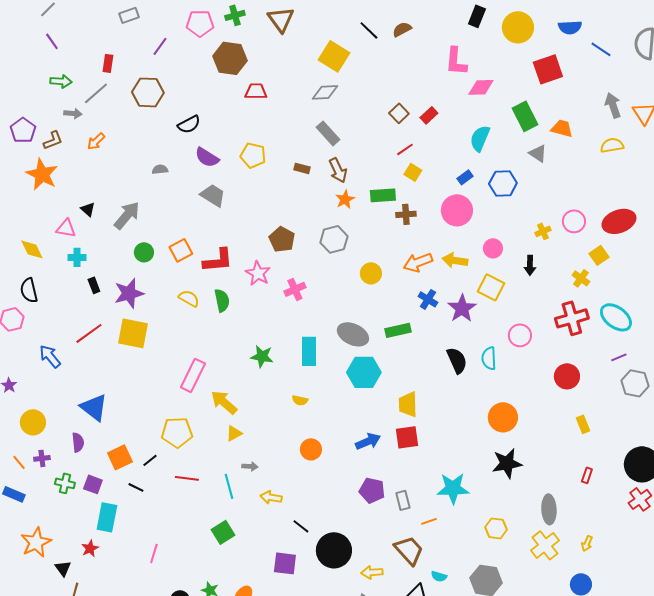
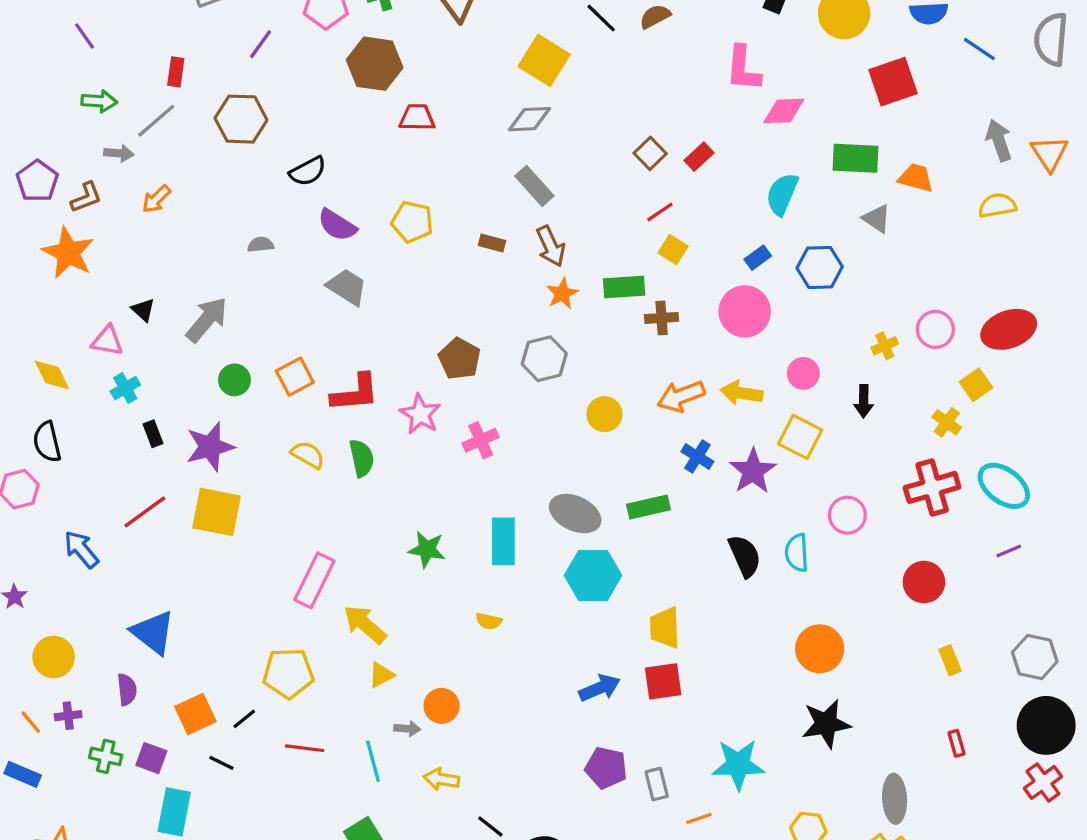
green rectangle: (525, 116) -> (855, 158), turned -60
cyan cross: (77, 257) -> (125, 388), turned -30
gray hexagon: (635, 383) -> (1035, 657), moved
orange circle: (311, 449) -> (441, 706), moved
red rectangle: (587, 475) -> (957, 743), turned -35

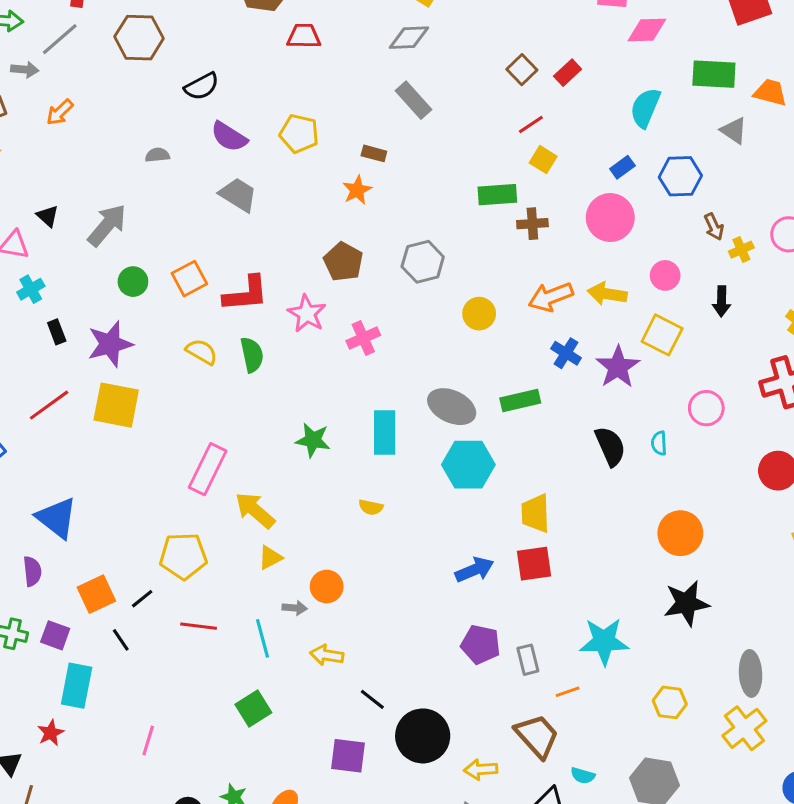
brown arrow: (551, 246) -> (714, 227), moved, size x0.7
orange star: (562, 294) -> (357, 190), moved
cyan semicircle: (797, 553) -> (659, 443), size x0.7
black line: (221, 763) -> (121, 640), turned 30

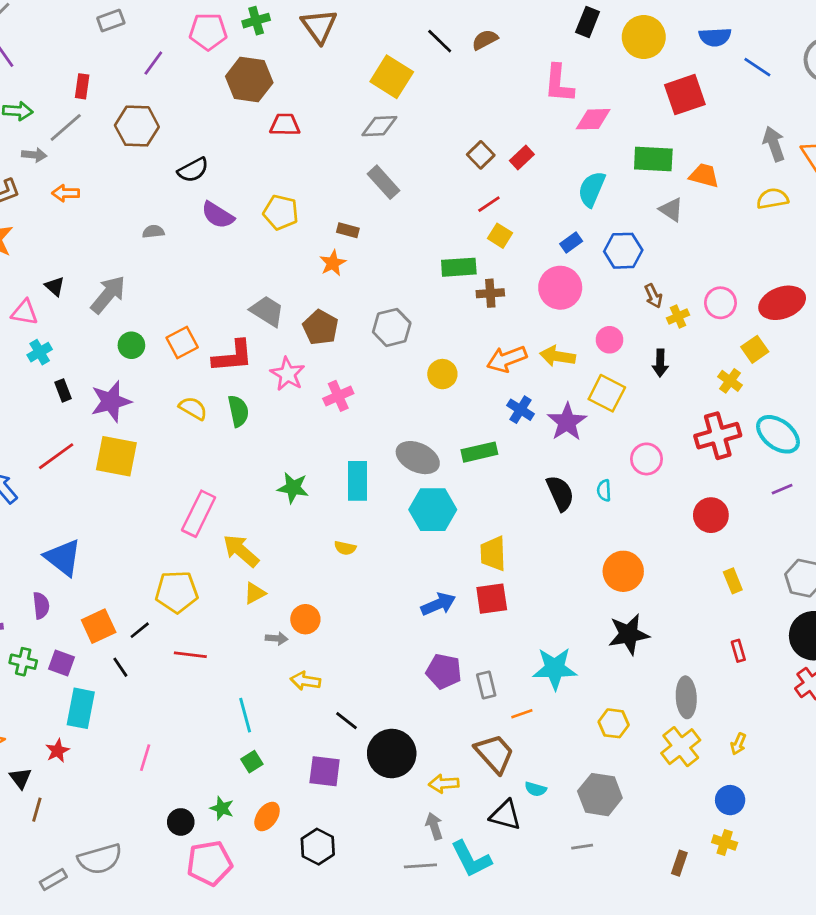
orange arrow: (60, 112) -> (66, 193), turned 44
gray trapezoid: (238, 195) -> (267, 311), moved
cyan line: (263, 638) -> (245, 715), moved
green square: (253, 709) -> (252, 762), moved, size x0.7

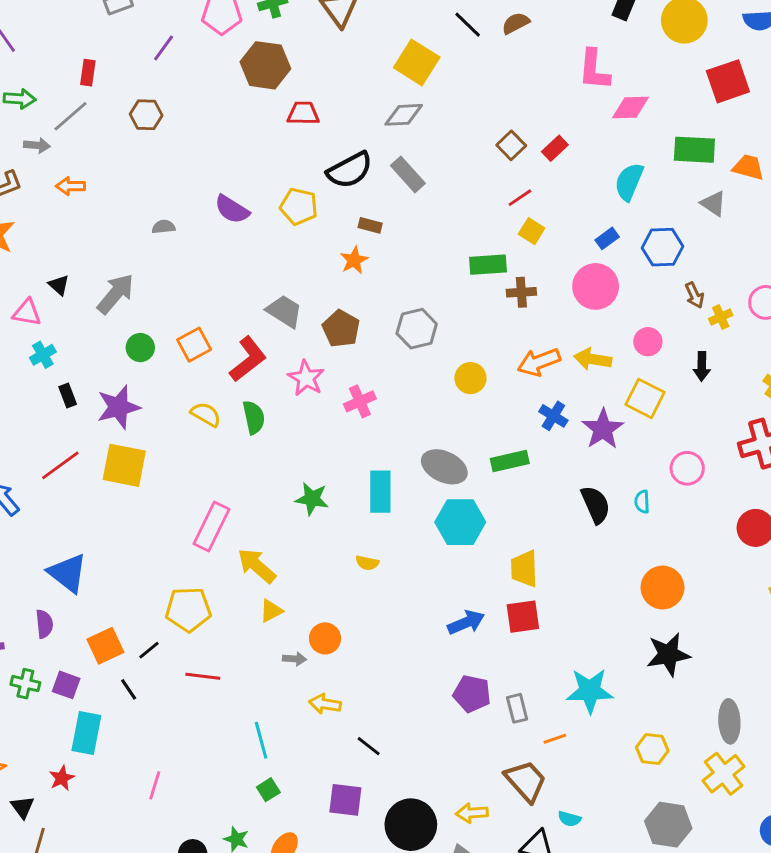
brown hexagon: (137, 126) -> (146, 115), size x0.7
black semicircle: (193, 170) -> (350, 170), moved, size x1.4
red L-shape: (233, 356) -> (248, 359), turned -33
black circle: (392, 753) -> (411, 825), moved
gray hexagon: (600, 795) -> (668, 825), moved

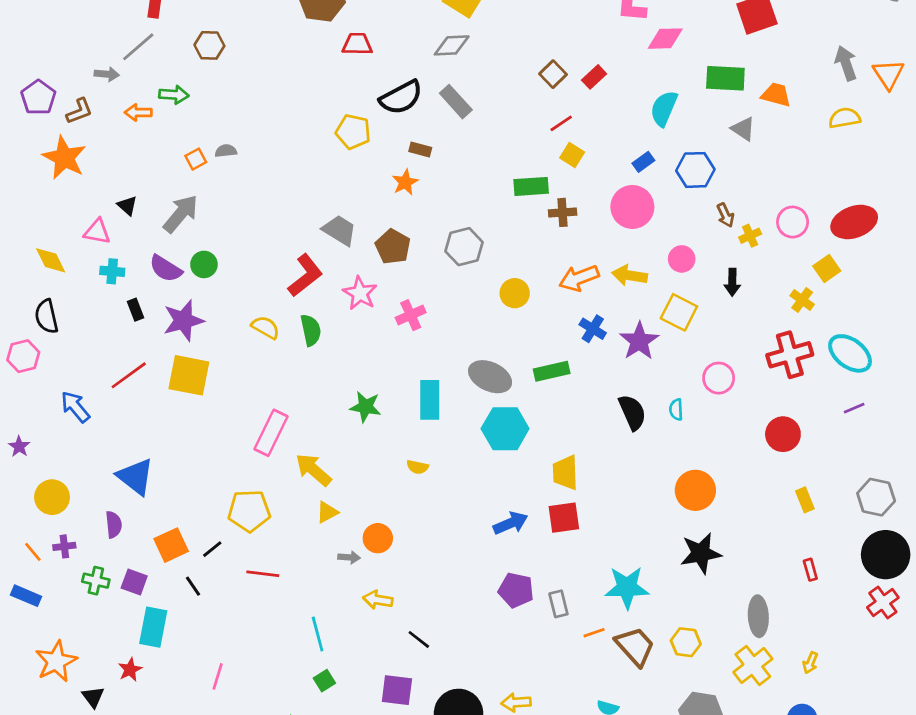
green arrow: (20, 99) -> (174, 95), moved
purple semicircle: (232, 209) -> (166, 269), moved
orange square: (194, 345) -> (196, 159), moved, size x0.7
cyan cross: (43, 355) -> (112, 271), turned 35
brown trapezoid: (526, 781) -> (635, 646), moved

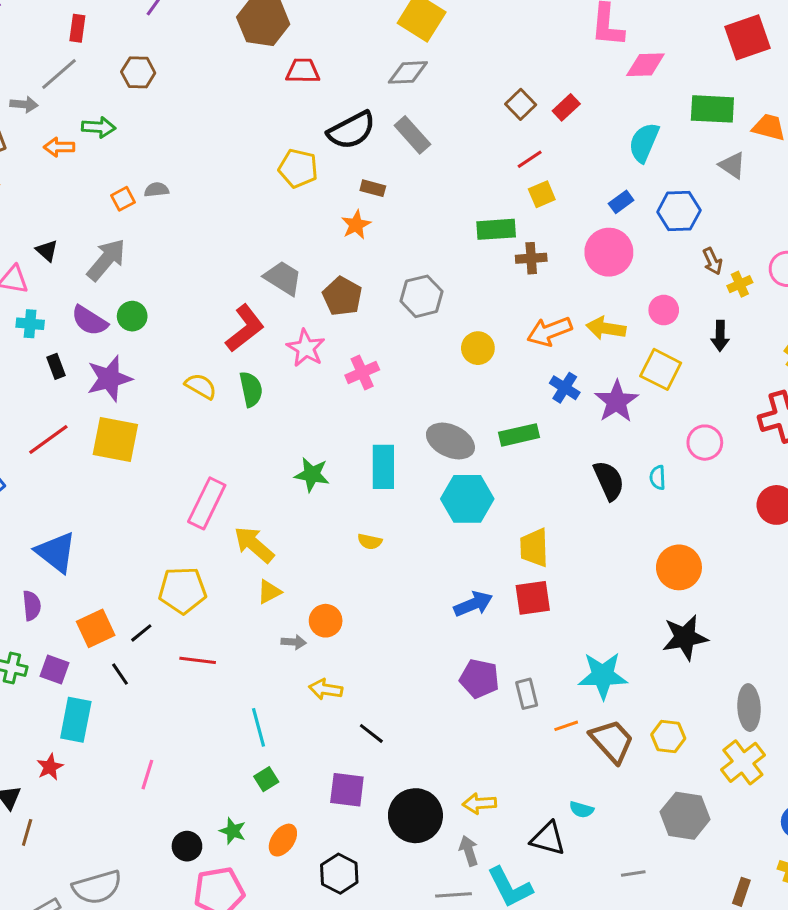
yellow square: (572, 155) -> (542, 194), turned 35

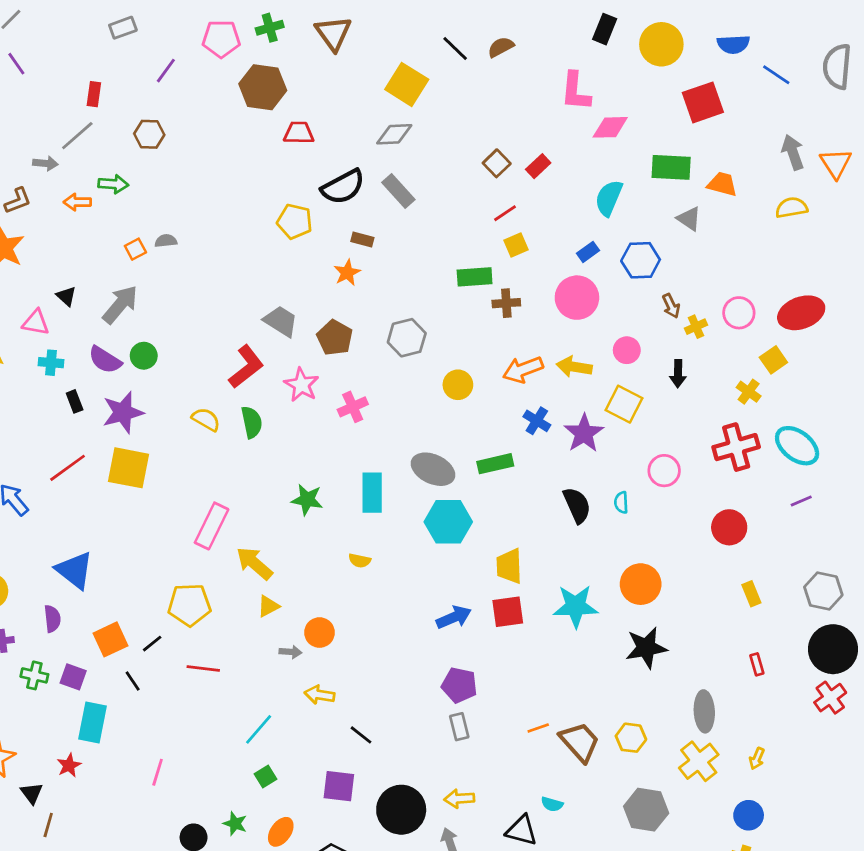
cyan star: (603, 676) -> (576, 606), moved
gray rectangle: (527, 694) -> (459, 727), moved
cyan line: (259, 727) -> (259, 729), turned 56

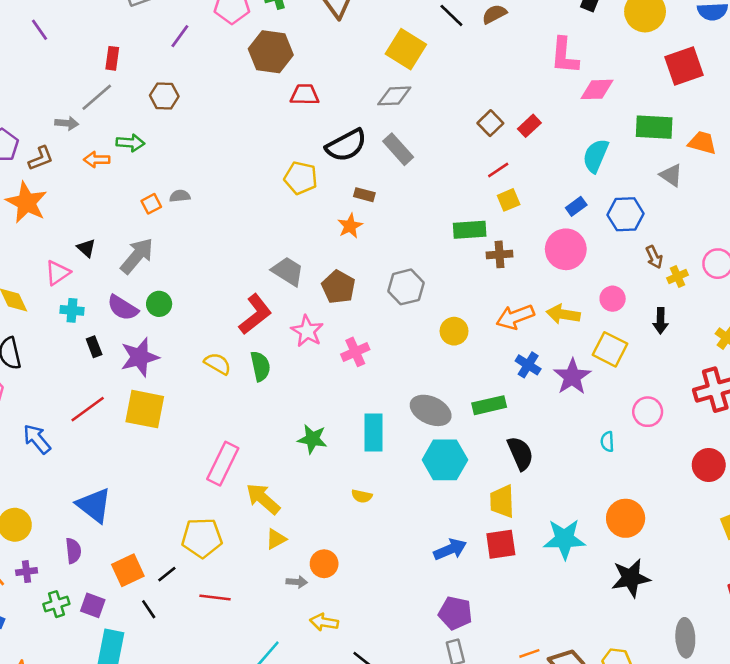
pink triangle: (36, 322) -> (58, 273), turned -44
black semicircle: (577, 505) -> (520, 453), moved
green cross: (34, 675) -> (56, 604), turned -30

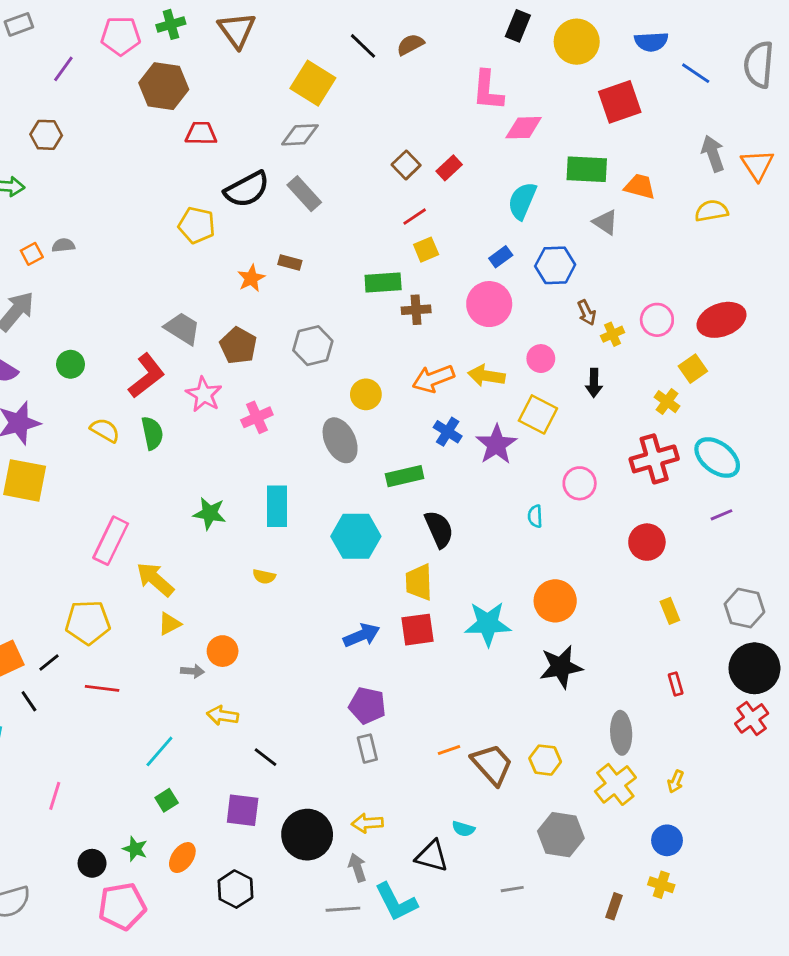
brown rectangle: (364, 195) -> (290, 262), moved
green circle: (159, 304) -> (71, 364), moved
gray ellipse: (431, 410) -> (340, 440), moved, turned 39

